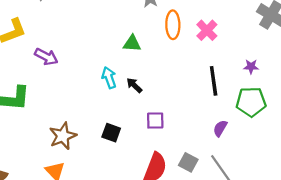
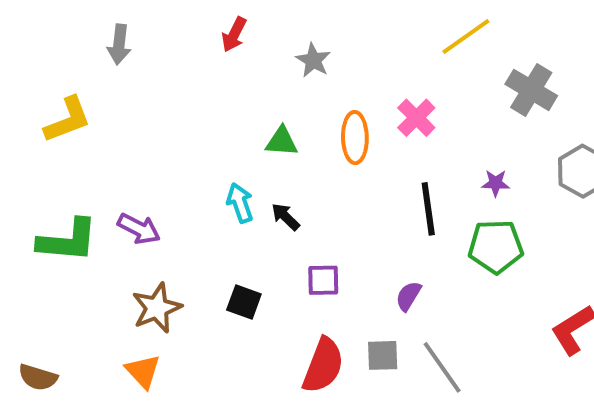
orange ellipse: (173, 25) -> (355, 138), moved
purple arrow: (46, 57) -> (139, 229), moved
purple semicircle: (220, 128) -> (408, 296), moved
gray square: (188, 162) -> (383, 355), turned -30

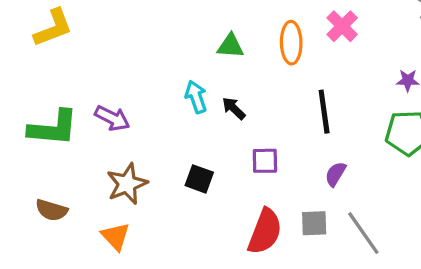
black line: (428, 209) -> (324, 112), moved
brown semicircle: (38, 377) -> (51, 210), moved

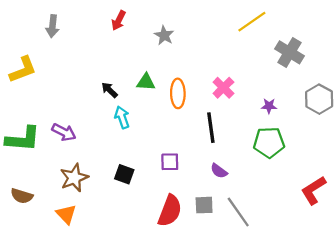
pink cross: (342, 26) -> (223, 88), moved
orange ellipse: (291, 43) -> (178, 93), moved
black arrow: (234, 108) -> (109, 90), moved
purple semicircle: (336, 174) -> (219, 171), turned -84

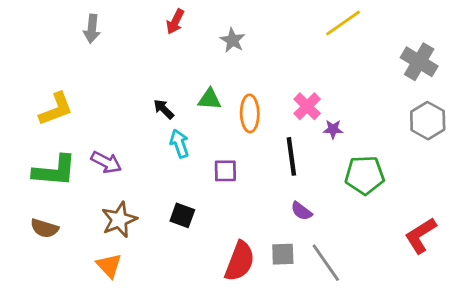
gray cross: (289, 52) -> (419, 62), moved
yellow L-shape: (23, 69) -> (56, 109), moved
purple star: (269, 106) -> (333, 129), moved
purple square: (170, 162) -> (225, 171), moved
brown semicircle: (22, 196) -> (44, 228), moved

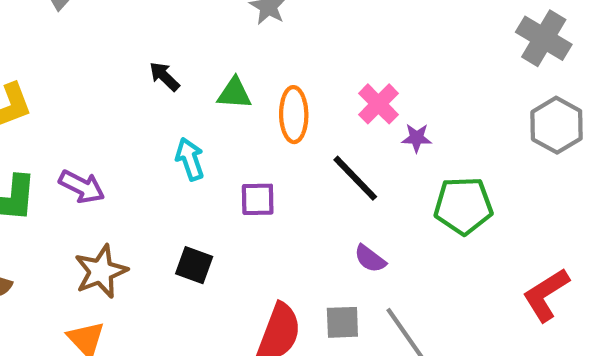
black arrow: (164, 109) -> (164, 76), moved
black line: (291, 156) -> (355, 178), turned -36

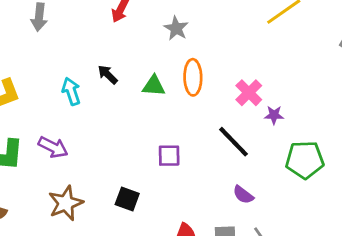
orange ellipse: (294, 115) -> (193, 77), moved
cyan arrow: (190, 159) -> (71, 91), moved

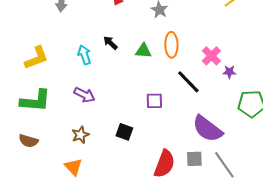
black line: (233, 142) -> (188, 82), moved
purple arrow: (53, 147) -> (84, 95), moved
purple semicircle: (243, 195) -> (207, 129), size x2.0
brown star: (66, 203) -> (80, 135), size x0.7

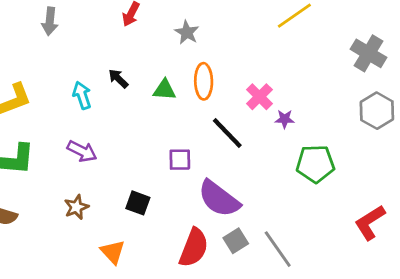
purple semicircle: (207, 129) -> (219, 199), moved
gray square: (194, 159) -> (236, 241), turned -30
orange triangle: (73, 167) -> (113, 252), moved

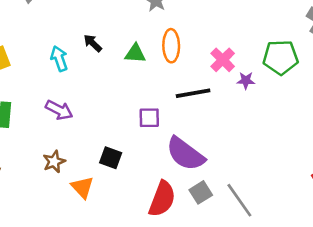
black line: (227, 133) -> (193, 93), turned -56
green pentagon: (315, 164) -> (281, 57), moved
orange triangle: (113, 252) -> (82, 187), moved

